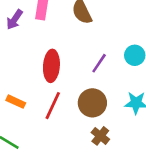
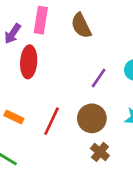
red ellipse: (51, 66) -> (29, 62), moved

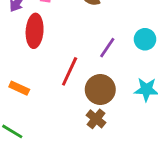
red line: (52, 121) -> (70, 71), moved
brown cross: (100, 152) -> (96, 119), moved

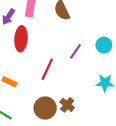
brown circle: (100, 90) -> (45, 108), moved

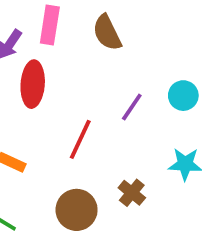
brown cross: (67, 105) -> (132, 193), moved

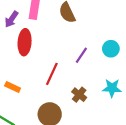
brown cross: (132, 193) -> (79, 95), moved

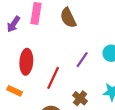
red ellipse: (25, 42) -> (26, 62), moved

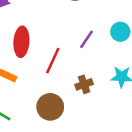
brown cross: (80, 98) -> (84, 84), turned 32

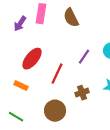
red ellipse: (21, 42) -> (32, 59), turned 35

